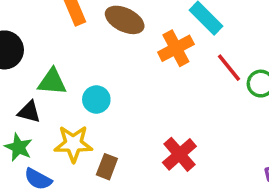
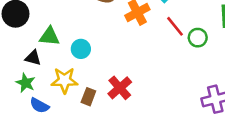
red cross: (179, 154) -> (120, 88), moved

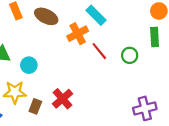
red line: (175, 26) -> (99, 51), moved

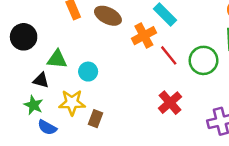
green circle: (130, 55) -> (203, 60), size x1.5
red cross: (62, 99) -> (170, 103), moved

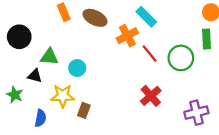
green star: (34, 105) -> (15, 95), moved
blue semicircle: (47, 127) -> (40, 118), turned -108

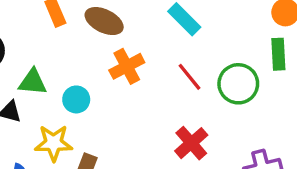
orange cross: (127, 36) -> (127, 66), moved

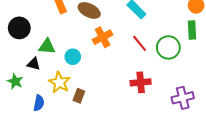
yellow star: (54, 143) -> (59, 82), turned 30
red cross: (191, 143) -> (141, 82), turned 36

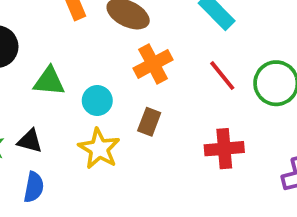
black triangle: (34, 64) -> (30, 141), moved
yellow star: (59, 82) -> (99, 149), moved
brown rectangle: (79, 96) -> (149, 122), moved

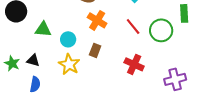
orange cross: (153, 64) -> (97, 20), turned -30
red cross: (224, 149) -> (134, 64), turned 30

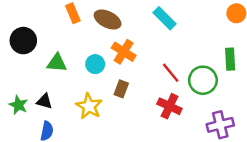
green rectangle: (184, 13) -> (230, 59), moved
red line: (133, 26) -> (171, 73), moved
green circle: (161, 30) -> (203, 80), moved
cyan circle: (68, 39) -> (95, 64), moved

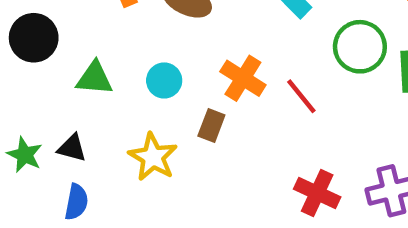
orange cross: (124, 52) -> (243, 78), moved
green circle: (203, 80) -> (360, 47), moved
red cross: (169, 106) -> (317, 193), moved

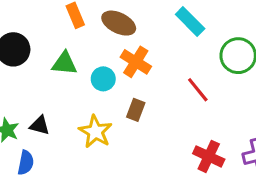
green triangle: (94, 78) -> (64, 63), moved
orange cross: (243, 78) -> (136, 62), moved
blue semicircle: (76, 202) -> (26, 163), moved

